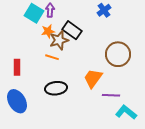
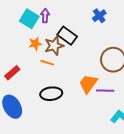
orange star: (48, 31) -> (35, 44), moved
red rectangle: (17, 67) -> (12, 73), turned 49
purple line: (111, 95) -> (105, 91), moved

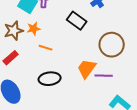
black rectangle: (67, 36) -> (77, 21), moved
brown star: (54, 46) -> (14, 31), moved

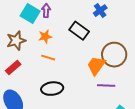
orange star: (34, 29) -> (45, 37), moved
orange trapezoid: (87, 69) -> (96, 66), moved

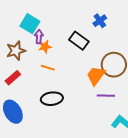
purple arrow: (46, 11) -> (39, 37), moved

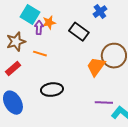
orange star: (45, 47) -> (49, 23), moved
orange line: (48, 68) -> (40, 54), moved
purple line: (106, 96) -> (104, 103), moved

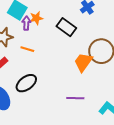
black ellipse: (52, 90) -> (26, 83), moved, turned -30
purple line: (104, 103) -> (75, 98), moved

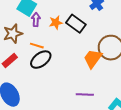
orange star: (36, 18) -> (56, 23), moved
black ellipse: (26, 83) -> (41, 60), moved

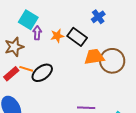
orange line: (37, 46) -> (26, 69), moved
orange trapezoid: (93, 59) -> (94, 57), moved, turned 45

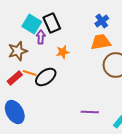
orange star: (57, 36) -> (63, 52), moved
black rectangle: (77, 37) -> (52, 23), moved, turned 30
orange trapezoid: (94, 57) -> (101, 42), moved

